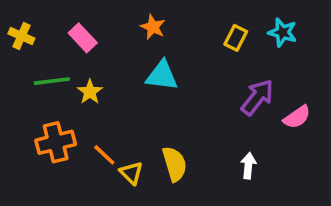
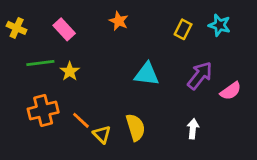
cyan triangle: (162, 76) -> (147, 74), moved

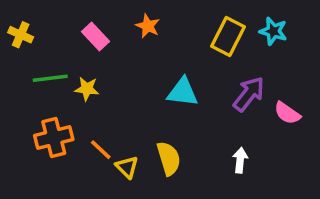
pink rectangle: (64, 29) -> (96, 36), moved
yellow rectangle: (183, 29) -> (228, 36), size x1.5
yellow star: (70, 71) -> (87, 89), turned -30
pink semicircle: (231, 91) -> (287, 113), turned 70

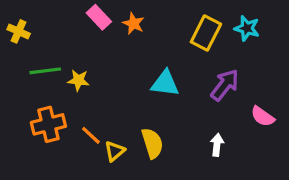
pink rectangle: (96, 36) -> (99, 17), moved
pink semicircle: (287, 113) -> (263, 116), moved
yellow triangle: (127, 167) -> (115, 151), turned 35

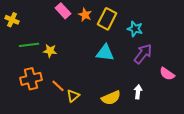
cyan star: (247, 28) -> (135, 29), moved
yellow rectangle: (206, 33) -> (107, 19), moved
yellow semicircle: (152, 143) -> (111, 98), moved, turned 84

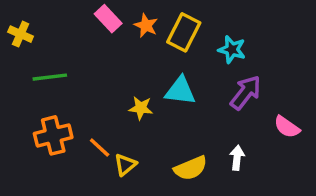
yellow star: (50, 51) -> (141, 108), moved

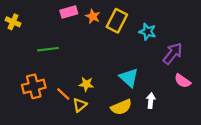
pink rectangle: (108, 19) -> (69, 12), turned -63
green line: (50, 77) -> (48, 49), moved
cyan triangle: (180, 91) -> (129, 78), moved, turned 35
purple arrow: (246, 93) -> (173, 54), moved
yellow star: (141, 108) -> (86, 84), moved

